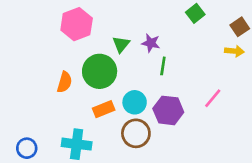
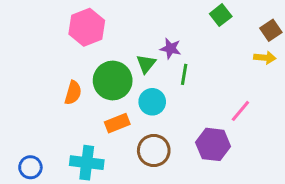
green triangle: (121, 44) -> (146, 64), moved
cyan circle: (135, 102) -> (152, 102), moved
purple hexagon: (168, 110) -> (213, 144), moved

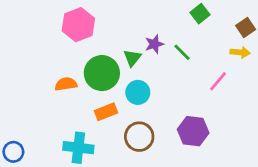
purple star: (170, 49) -> (154, 44), turned -30
green line: (184, 74) -> (182, 52), moved, turned -54
orange semicircle: (73, 93) -> (66, 84), turned -115
pink line: (240, 111) -> (218, 81), moved
blue circle: (30, 167) -> (13, 152), moved

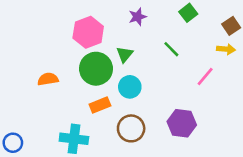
pink hexagon: (78, 25) -> (88, 32), moved
purple star: (154, 44) -> (138, 17), moved
orange semicircle: (66, 84) -> (48, 79), moved

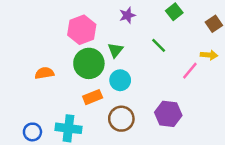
yellow arrow: (226, 49) -> (209, 55), moved
blue circle: (13, 143) -> (32, 132), moved

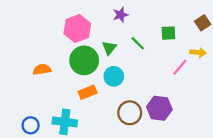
green square: (174, 12) -> (168, 33), moved, turned 35
green line: (159, 45) -> (138, 43), moved
brown circle: (121, 119) -> (130, 113), moved

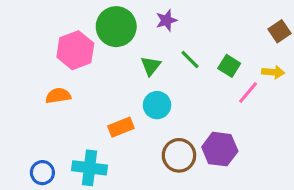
pink hexagon: (77, 28) -> (75, 50), moved
green square: (168, 33) -> (229, 66), moved, turned 35
green circle: (84, 60) -> (116, 27), moved

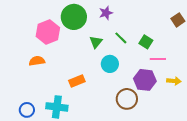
yellow arrow: (273, 72) -> (174, 81), moved
pink line: (248, 93) -> (158, 59), turned 49
cyan circle: (157, 105) -> (110, 64), moved
purple hexagon: (220, 149) -> (145, 80), moved
brown circle: (179, 155) -> (127, 99), moved

